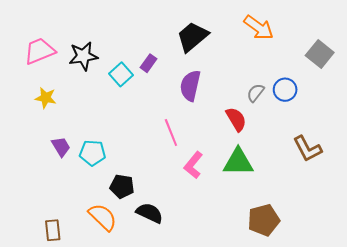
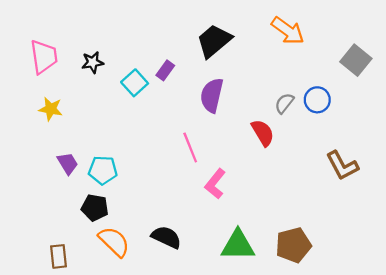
pink trapezoid: (40, 51) -> (44, 57), turned 104
black star: (83, 56) -> (93, 62), size x0.7
green triangle: (238, 162) -> (238, 245), moved
black pentagon: (122, 186) -> (95, 208), moved

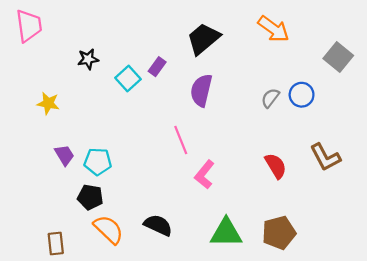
pink trapezoid: (44, 57) -> (29, 26), moved
red semicircle: (263, 133) -> (276, 166), moved

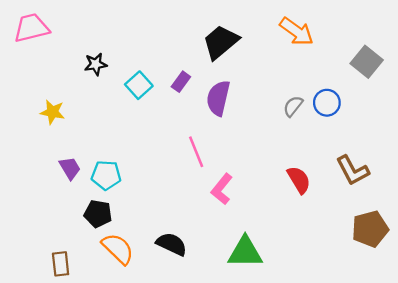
pink trapezoid: (29, 26) -> (31, 28), turned -96
purple rectangle: (157, 67) -> (181, 82), moved
brown pentagon: (279, 233) -> (370, 229), moved

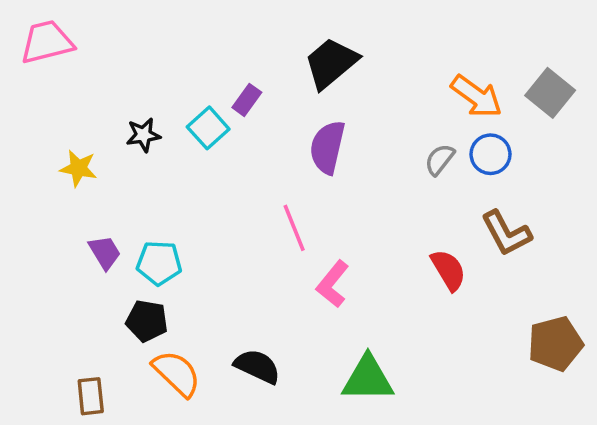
orange arrow: (297, 31) -> (476, 96), moved
black star: (96, 64) -> (143, 135), moved
purple rectangle: (181, 82) -> (247, 100), moved
brown L-shape: (353, 170) -> (506, 233), moved

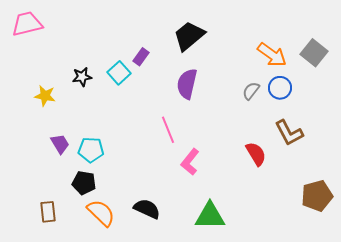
brown rectangle: (91, 396) -> (48, 212), moved

